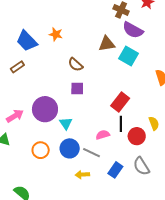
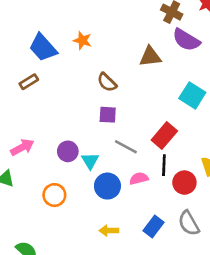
cyan square: (129, 56) -> (192, 95), moved
purple circle: (45, 109) -> (68, 151), moved, size x0.6
blue circle: (70, 148) -> (107, 186), moved
gray line: (92, 153) -> (126, 147), moved

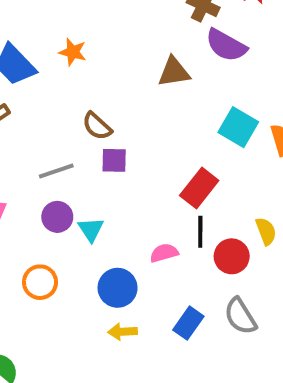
brown semicircle: (107, 82) -> (97, 126), moved
gray line: (126, 147) -> (56, 171), moved, turned -45
blue circle: (107, 186) -> (118, 288), moved

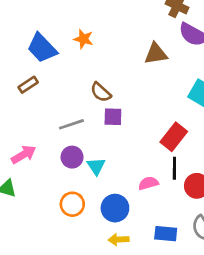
orange circle: (40, 282) -> (72, 204), moved
blue rectangle: (188, 323) -> (166, 234), turned 60

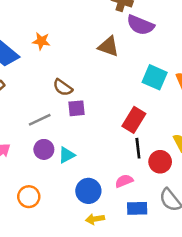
brown triangle: (156, 54) -> (108, 46), turned 35
cyan triangle: (96, 166) -> (67, 155), turned 42
pink semicircle: (148, 183) -> (124, 181), moved
orange circle: (72, 204) -> (29, 197), moved

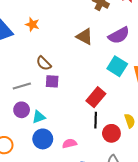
purple semicircle: (140, 25) -> (119, 35), moved, turned -60
pink semicircle: (124, 181) -> (69, 143), moved
blue circle: (88, 191) -> (43, 139), moved

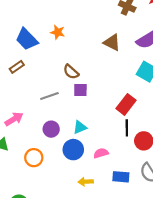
purple circle: (22, 110) -> (51, 129), moved
cyan triangle: (39, 117) -> (80, 127), moved

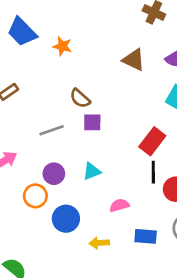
blue trapezoid: (27, 39) -> (22, 32), moved
blue circle: (73, 150) -> (66, 219), moved
orange circle: (34, 158) -> (35, 196), moved

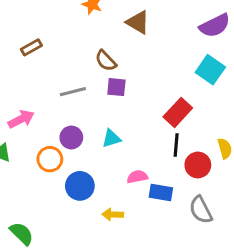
brown triangle: (134, 60) -> (138, 22), moved
blue rectangle: (146, 236) -> (161, 193), moved

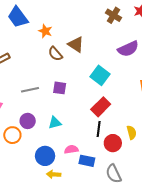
brown semicircle: (106, 61) -> (55, 54), moved
cyan square: (210, 70) -> (100, 75), moved
blue circle: (80, 186) -> (45, 156), moved

